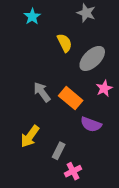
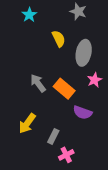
gray ellipse: (92, 58) -> (84, 53), turned -35

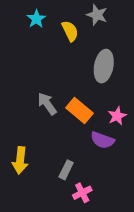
yellow semicircle: (59, 39) -> (70, 31), moved
pink star: (94, 80) -> (117, 116), moved
yellow arrow: (27, 123) -> (20, 160), moved, turned -30

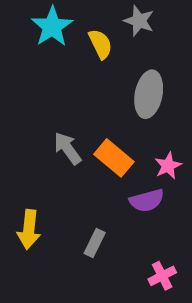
cyan star: (36, 19) -> (52, 27), size x1.5
purple semicircle: (102, 140) -> (147, 200), turned -35
pink cross: (82, 193) -> (162, 276), moved

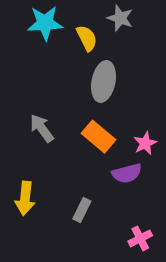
cyan star: (52, 27) -> (45, 23), turned 30
gray ellipse: (149, 94) -> (103, 82), moved
gray arrow: (68, 148) -> (42, 128), moved

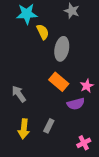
yellow semicircle: (87, 38) -> (43, 32), moved
gray arrow: (42, 128) -> (19, 94), moved
yellow arrow: (25, 198) -> (24, 129), moved

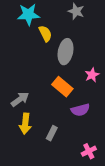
pink star: (87, 86) -> (92, 75), moved
gray arrow: (19, 94) -> (20, 99), turned 90
yellow arrow: (24, 129) -> (25, 124), moved

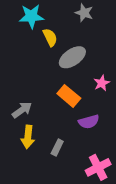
gray ellipse: (66, 52) -> (72, 57), turned 45
pink cross: (89, 151) -> (98, 167), size x1.5

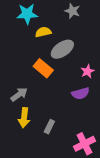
yellow semicircle: (50, 37) -> (43, 32), turned -77
orange rectangle: (69, 96) -> (43, 68), moved
purple semicircle: (89, 122) -> (80, 93), moved

